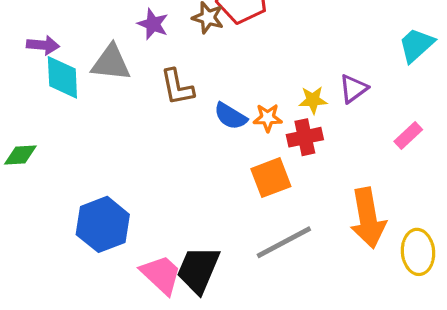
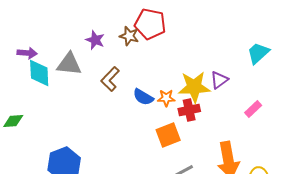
brown L-shape: (177, 87) -> (110, 79), turned 55
yellow star: (313, 100) -> (194, 87), size x1.8

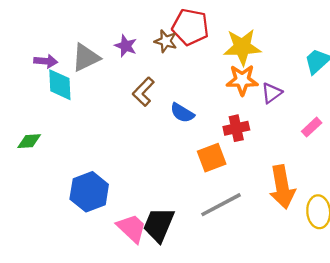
gray triangle: (69, 64) -> (86, 58), moved, turned -32
yellow star: (194, 87) -> (242, 47), moved
orange star: (166, 98) -> (242, 80), moved, size x1.5

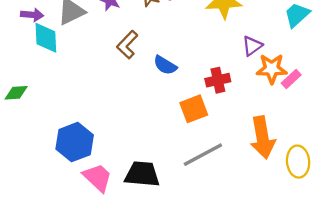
orange star: (242, 80) -> (272, 69), moved
black trapezoid: (159, 225) -> (142, 174), turned 72
pink trapezoid: (132, 228) -> (98, 178), moved

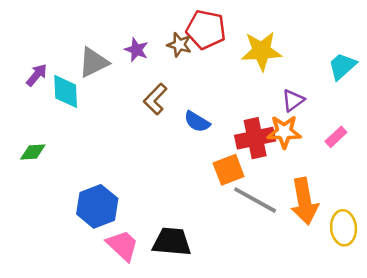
purple arrow: (32, 15) -> (37, 75), moved, turned -55
orange star: (272, 69) -> (284, 132), moved
red cross: (218, 80) -> (255, 138), size x1.4
gray line: (203, 155) -> (255, 200), moved, turned 57

